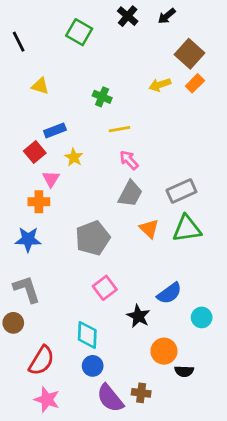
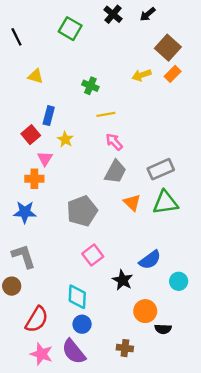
blue rectangle: (55, 130) -> (49, 116), turned -54
purple semicircle: (110, 398) -> (74, 352), moved

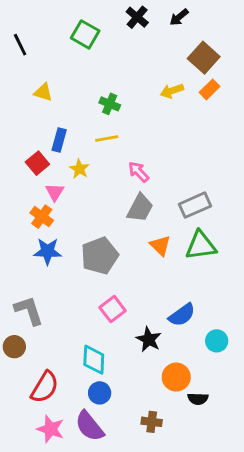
yellow line: (106, 114) -> (107, 139), moved
orange cross: (34, 179) -> (42, 217), turned 36
blue star: (25, 212) -> (48, 251), moved

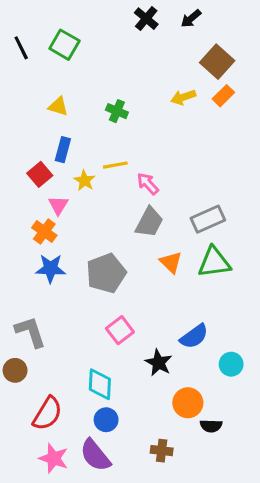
green square: (85, 34) -> (64, 45), moved
yellow triangle: (43, 92) -> (58, 106), moved
yellow line: (107, 139) -> (115, 165), moved

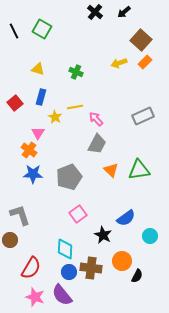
red square: (40, 174) -> (15, 103), moved
gray rectangle: (208, 219) -> (143, 116), moved
black semicircle: (211, 426) -> (137, 276), turned -64
brown cross: (162, 451) -> (91, 268), moved, size x1.5

